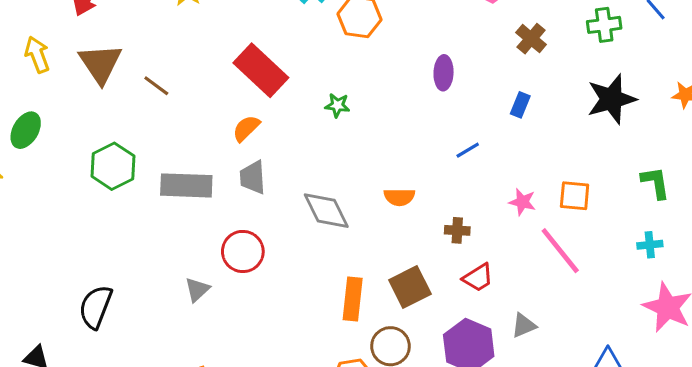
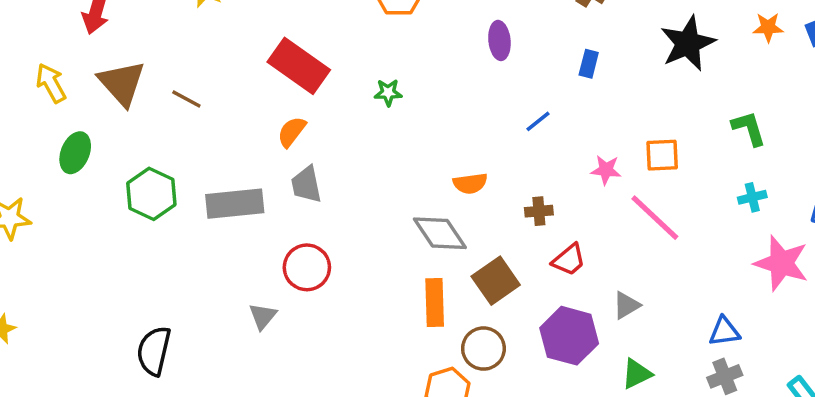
green ellipse: (26, 130) -> (75, 153), moved
gray diamond: (326, 211) -> (440, 233), moved

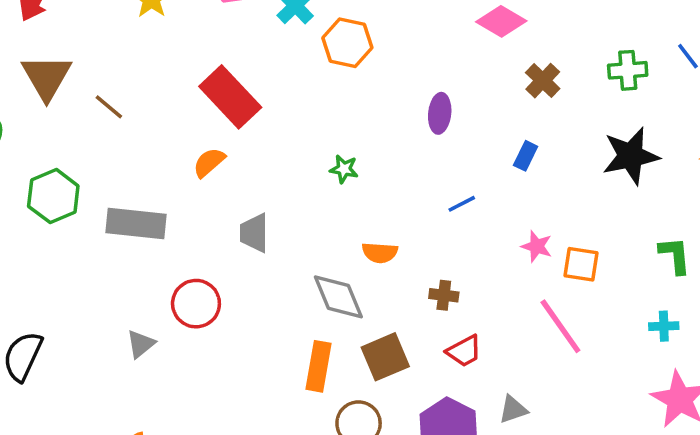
green star: (388, 93) -> (344, 169), moved
pink star: (606, 170) -> (537, 246), moved
gray trapezoid: (306, 185) -> (254, 233), moved

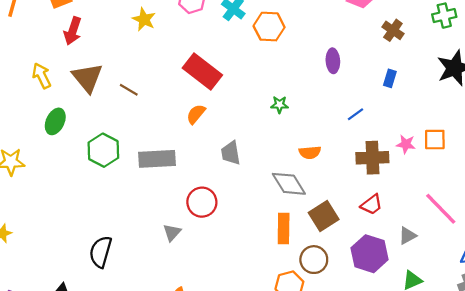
pink star: (537, 246) -> (406, 144), moved
brown cross: (444, 295) -> (372, 158), moved, size x1.8
pink line: (560, 326) -> (441, 209), moved

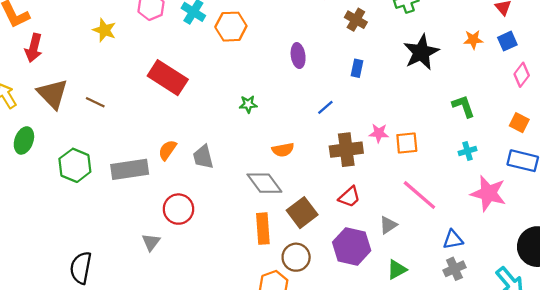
orange semicircle: (196, 114) -> (167, 150), moved
orange square: (435, 140) -> (407, 143), moved

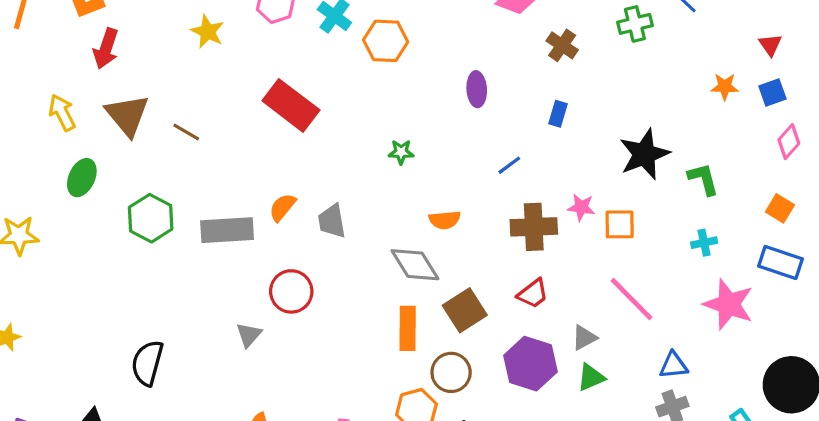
black star: (421, 52) -> (644, 154), moved
green triangle: (397, 270) -> (591, 377), moved

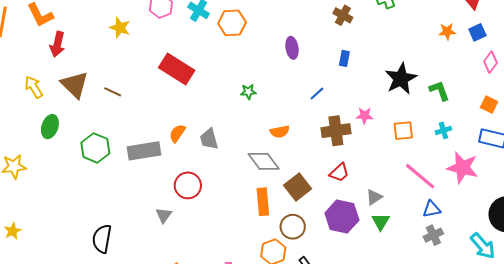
orange square: (620, 224) -> (403, 131), moved
pink line: (632, 299) -> (420, 176), moved
green triangle: (591, 377) -> (381, 222), turned -30

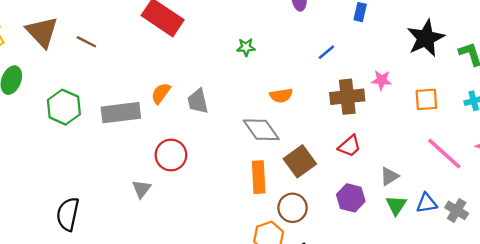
blue triangle: (432, 209) -> (427, 203), moved
purple hexagon: (342, 217) -> (351, 198), size x0.7
gray cross: (433, 235) -> (457, 210), moved, turned -36

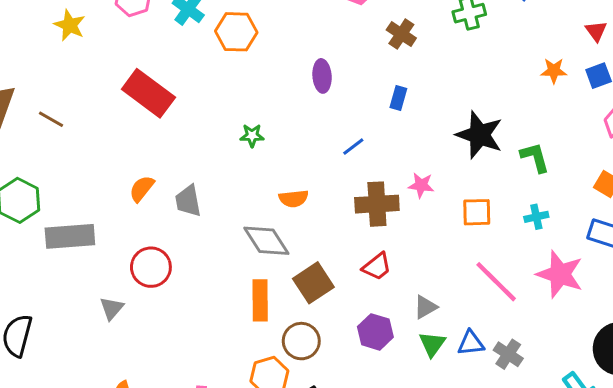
black star: (426, 38) -> (479, 135), turned -30
gray rectangle: (121, 113) -> (70, 236), moved

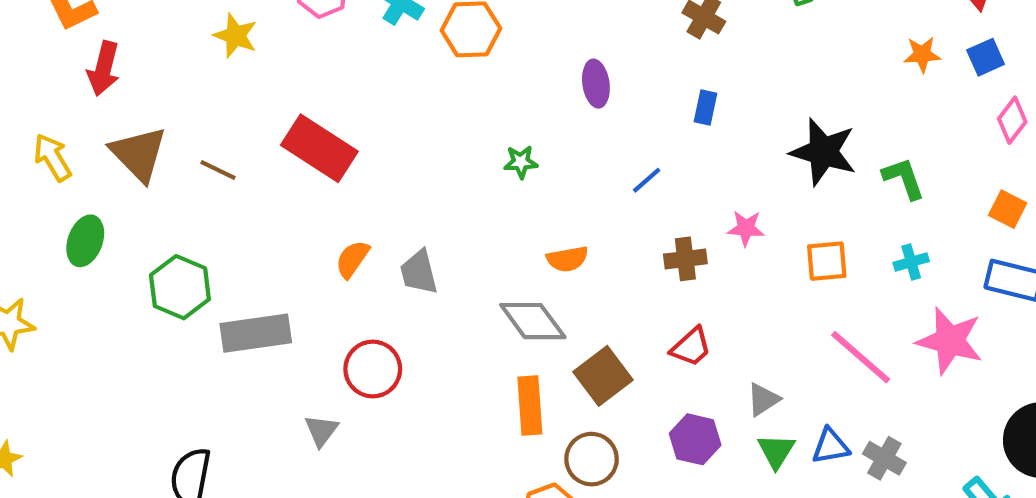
red rectangle: (148, 93) -> (319, 148), moved
green star: (252, 136) -> (521, 162), moved
brown cross: (377, 204) -> (685, 259), size x0.7

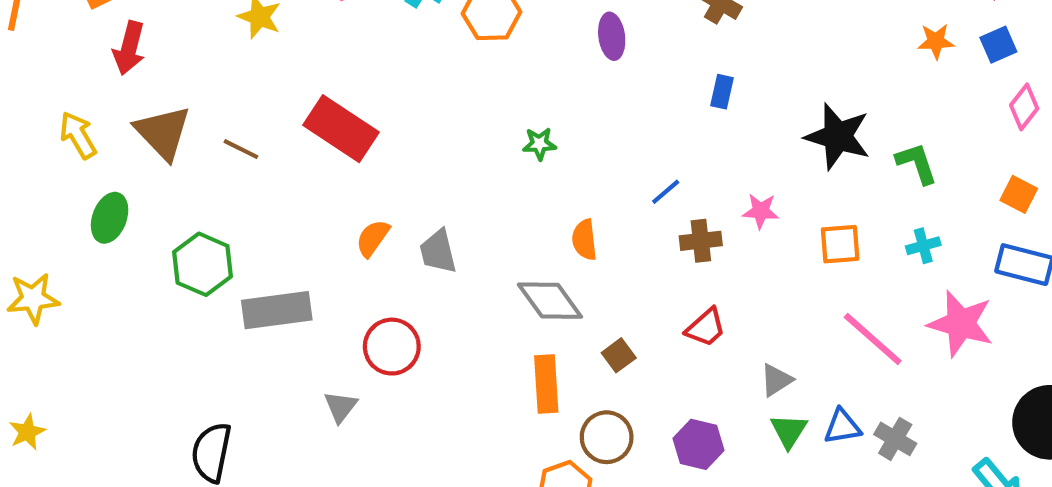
purple ellipse: (596, 84) -> (612, 36), moved
blue line: (647, 180) -> (666, 192), moved
orange semicircle: (567, 259) -> (584, 240), turned 93
brown square: (603, 376) -> (619, 355), size x0.6
purple hexagon: (695, 439) -> (698, 444), moved

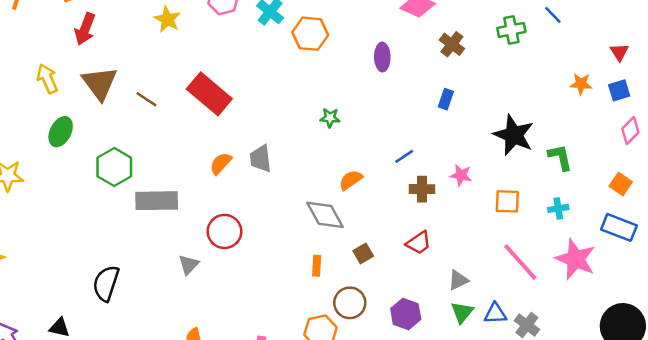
orange semicircle: (584, 240) -> (351, 180), turned 55
gray trapezoid: (438, 252) -> (261, 159), moved
orange rectangle: (546, 384) -> (317, 266), size x0.6

